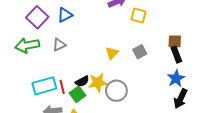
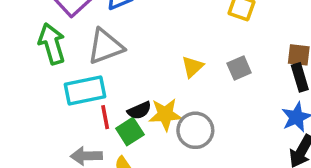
green arrow: (27, 45) -> (52, 44), turned 80
gray triangle: (59, 45) -> (105, 46), size x1.6
cyan rectangle: (44, 86) -> (85, 90), moved

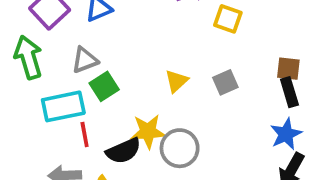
gray triangle: (105, 46) -> (85, 60), size x0.7
black semicircle: (139, 110) -> (123, 151), moved, size x1.4
green square: (130, 132) -> (104, 86), moved

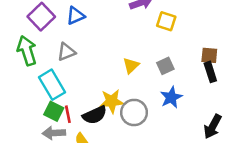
green square: (104, 86) -> (54, 111), moved, turned -30
cyan rectangle: (63, 106) -> (52, 85), turned 72
red line: (85, 134) -> (68, 114), moved
blue star: (286, 134) -> (171, 97), moved

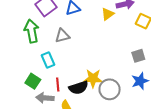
yellow triangle: (131, 66) -> (108, 14), moved
cyan rectangle: (52, 85) -> (48, 60), size x0.7
green square: (54, 111) -> (33, 81), moved

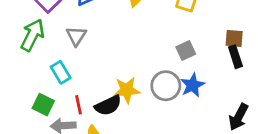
green arrow: (32, 31) -> (33, 35), turned 45
gray triangle: (62, 36) -> (76, 36), turned -35
gray circle: (110, 89) -> (166, 86), moved

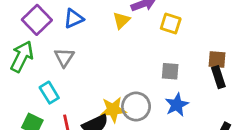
gray square: (186, 50) -> (170, 71), turned 30
gray circle: (166, 86) -> (136, 106), moved

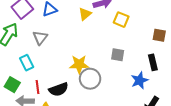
brown square: (217, 60) -> (159, 35), moved
blue star: (177, 105) -> (140, 80), moved
yellow star: (113, 110) -> (79, 64), moved

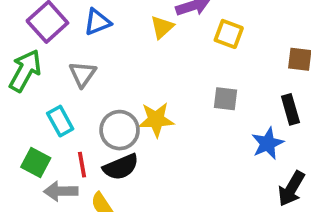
gray circle: (90, 79) -> (120, 130), moved

